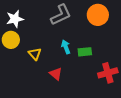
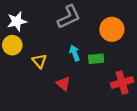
orange circle: (98, 15) -> (112, 29), moved

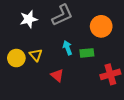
white star: (17, 21) -> (29, 19), moved
yellow circle: (12, 45) -> (16, 58), moved

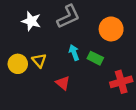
white star: (29, 19) -> (31, 21), turned 30
green rectangle: (87, 53) -> (95, 58), turned 32

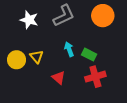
orange circle: (111, 29) -> (103, 16), moved
red cross: (121, 82) -> (95, 77), moved

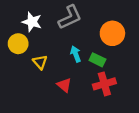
orange circle: (103, 16) -> (112, 33), moved
yellow circle: (16, 60) -> (18, 44), moved

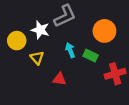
white star: (32, 22) -> (40, 30), moved
red cross: (104, 84) -> (115, 74), moved
red triangle: (64, 85) -> (60, 79), turned -32

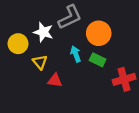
orange circle: (104, 31) -> (99, 33), moved
red triangle: (60, 79) -> (55, 81), moved

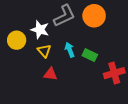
orange circle: (99, 33) -> (94, 16), moved
yellow triangle: (40, 62) -> (44, 51), moved

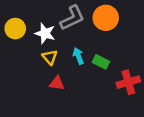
yellow circle: (17, 40) -> (15, 29), moved

